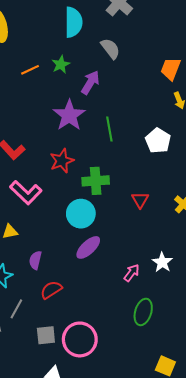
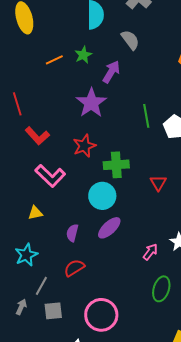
green line: (109, 129) -> (146, 116), moved
purple semicircle: (35, 260) -> (72, 233), moved
gray square: (46, 335) -> (53, 311), moved

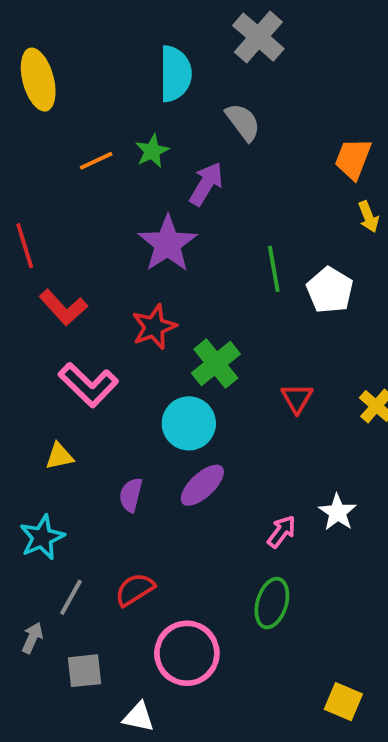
green cross: (116, 165) -> (216, 364), turned -35
red semicircle: (74, 268) -> (135, 590), moved
green ellipse: (161, 289) -> (272, 603), moved
gray square: (53, 311) -> (85, 671), moved

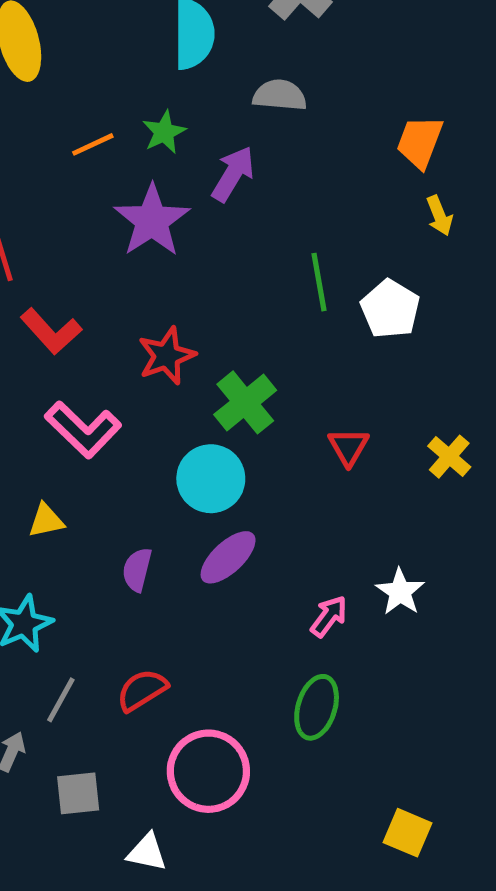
gray semicircle: (243, 122) -> (280, 95), turned -48
purple star: (168, 244) -> (152, 221), moved

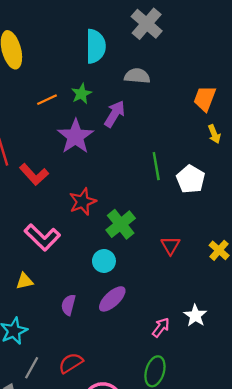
red L-shape: (51, 331) -> (34, 174), moved
cyan circle: (211, 479) -> (104, 261), size x0.7

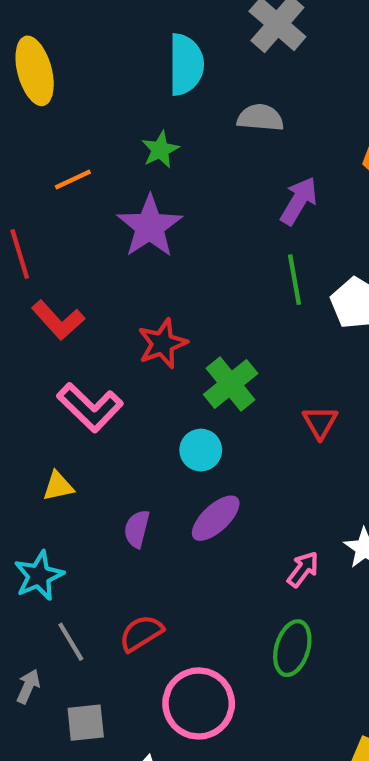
orange line: (47, 100) -> (73, 180), moved
purple arrow: (115, 114) -> (299, 201), moved
red L-shape: (34, 174) -> (58, 320), moved
gray line: (32, 368) -> (71, 642), turned -60

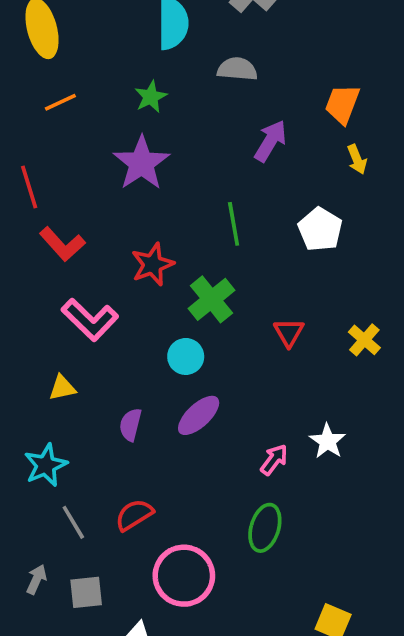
orange line: (73, 180) -> (60, 102), moved
green line: (294, 280) -> (234, 224), moved
gray arrow: (28, 686) -> (36, 579), moved

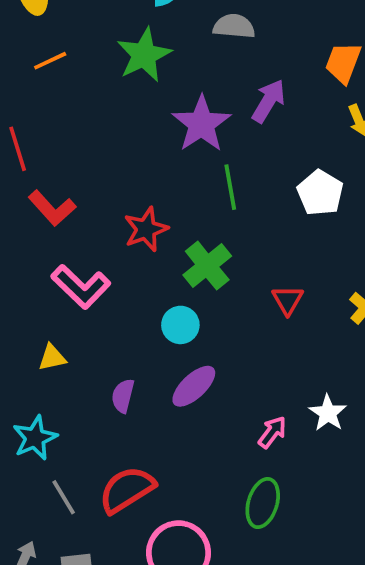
green star: (151, 97) -> (144, 55), size x1.6
purple star: (141, 163) -> (201, 124), moved
red semicircle: (134, 515) -> (127, 490), size x1.4

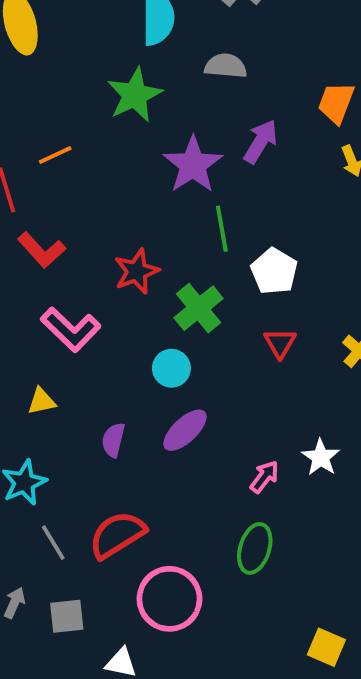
orange line: (50, 61) -> (55, 155), moved
white pentagon: (320, 193) -> (274, 271), moved

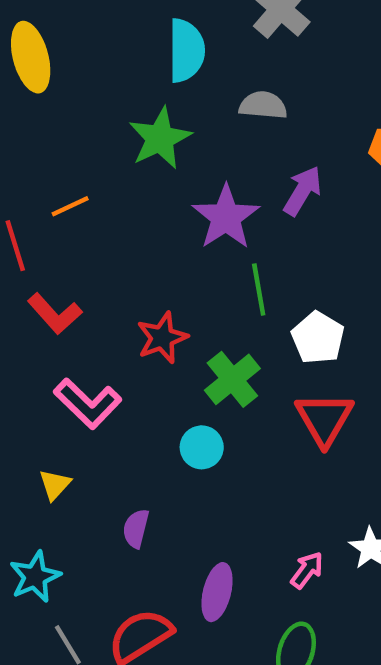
red triangle: (280, 343) -> (324, 419), size x1.6
yellow triangle: (42, 401) -> (55, 485), turned -36
purple ellipse: (185, 430) -> (217, 592), moved, turned -33

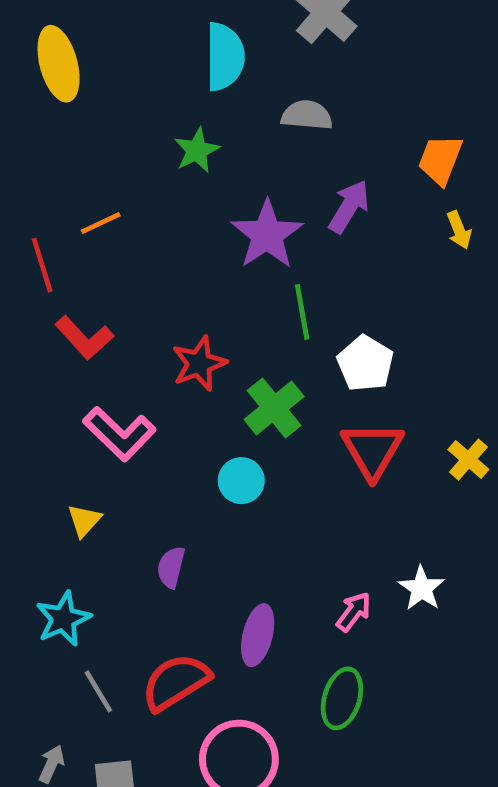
green star: (160, 138) -> (197, 150), size x0.7

